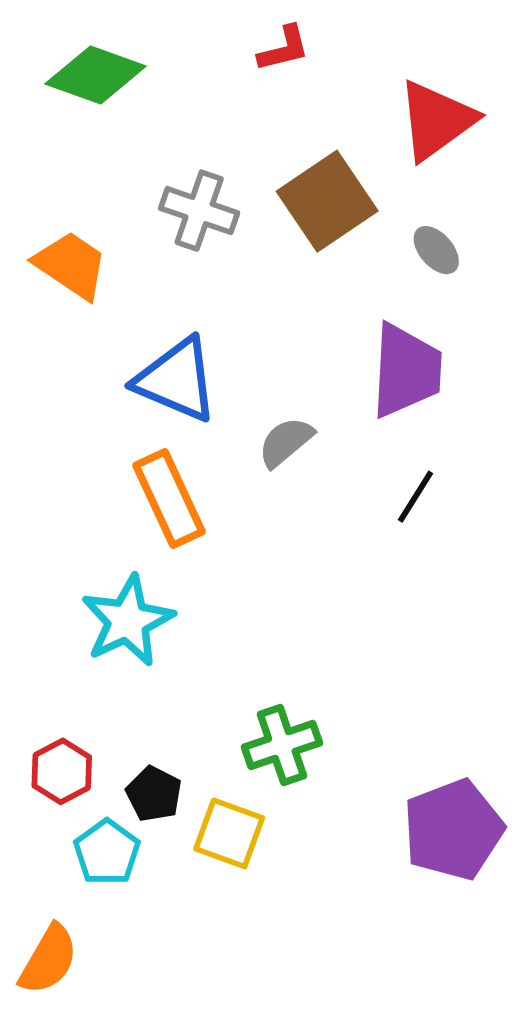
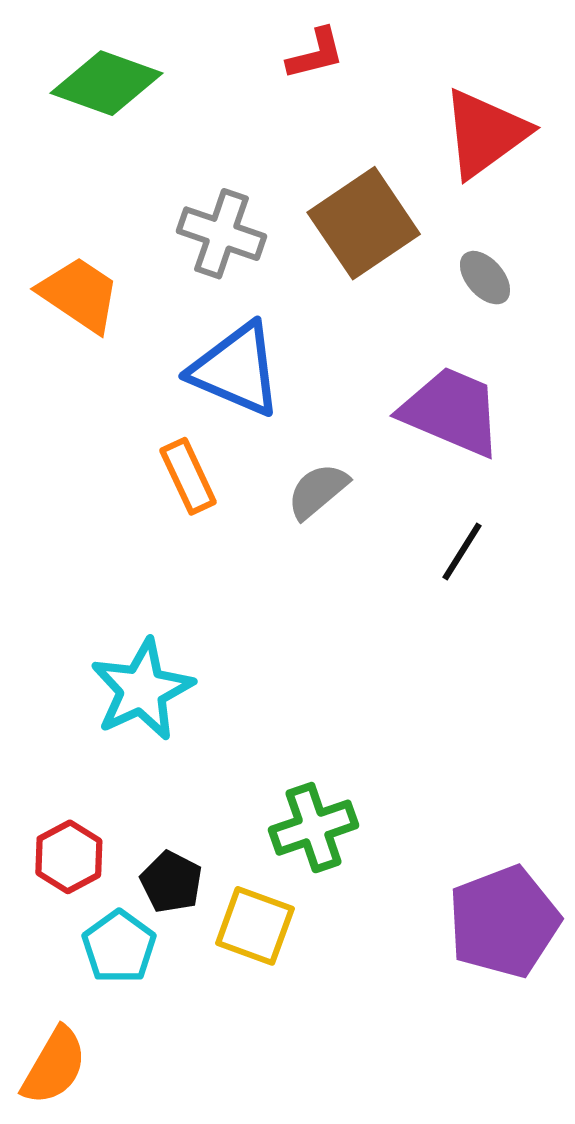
purple trapezoid: (406, 370) -> (452, 411), turned -70
blue triangle: (177, 380) -> (236, 370), moved
orange rectangle: (169, 498) -> (188, 476), moved, size x0.7

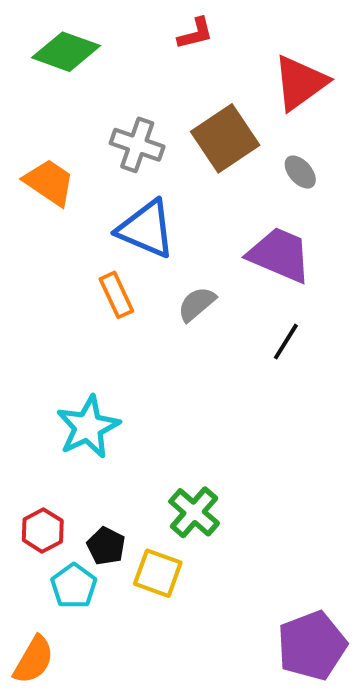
green cross: (314, 828) -> (194, 512), turned -30
purple pentagon: (504, 922) -> (312, 646), moved

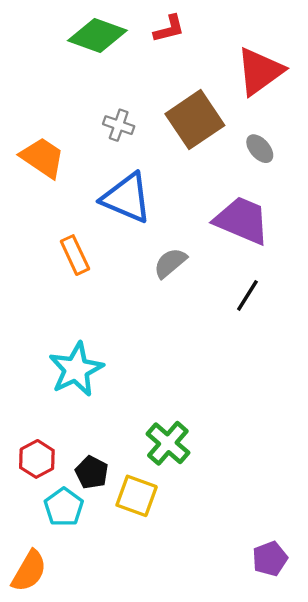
green diamond: (66, 52) -> (97, 36), moved
gray cross: (137, 145) -> (119, 125), size x0.7
orange rectangle: (116, 295) -> (75, 255), moved
purple pentagon: (312, 646) -> (270, 559), size x0.6

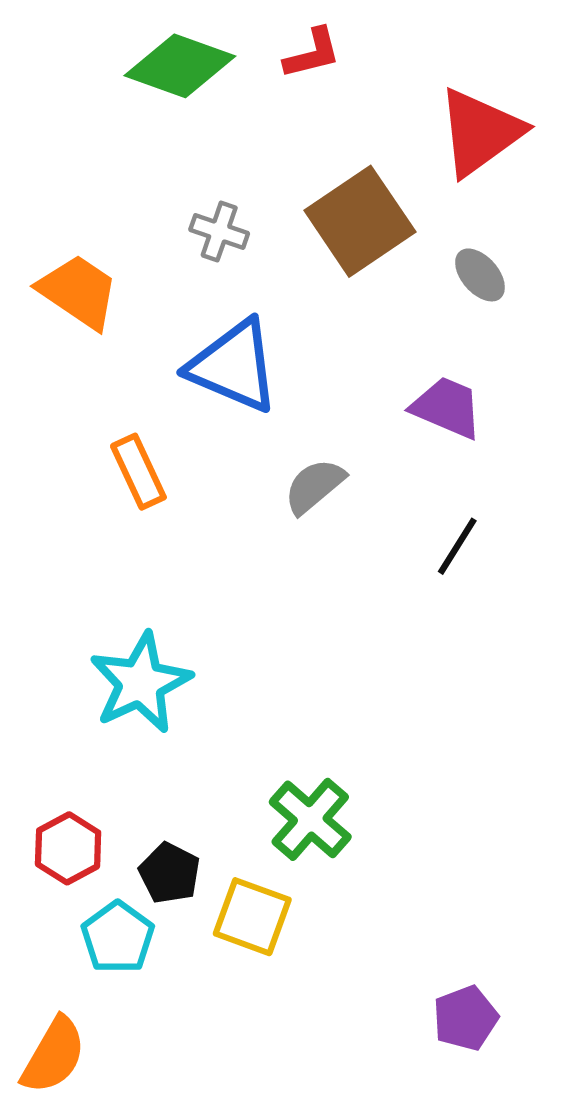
purple trapezoid: (242, 220) -> (447, 407), size x0.7
purple pentagon: (270, 559) -> (466, 1018), moved

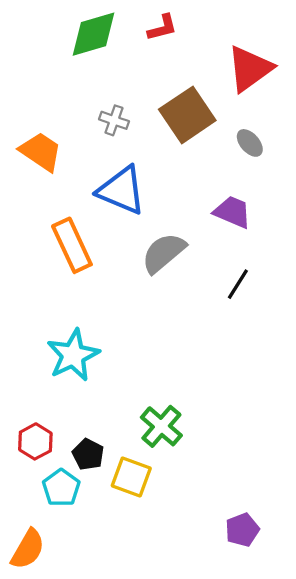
green diamond: (180, 66) -> (94, 34), turned -36
orange rectangle: (138, 472) -> (72, 245), size x1.4
gray semicircle: (314, 486) -> (164, 253), size x1.4

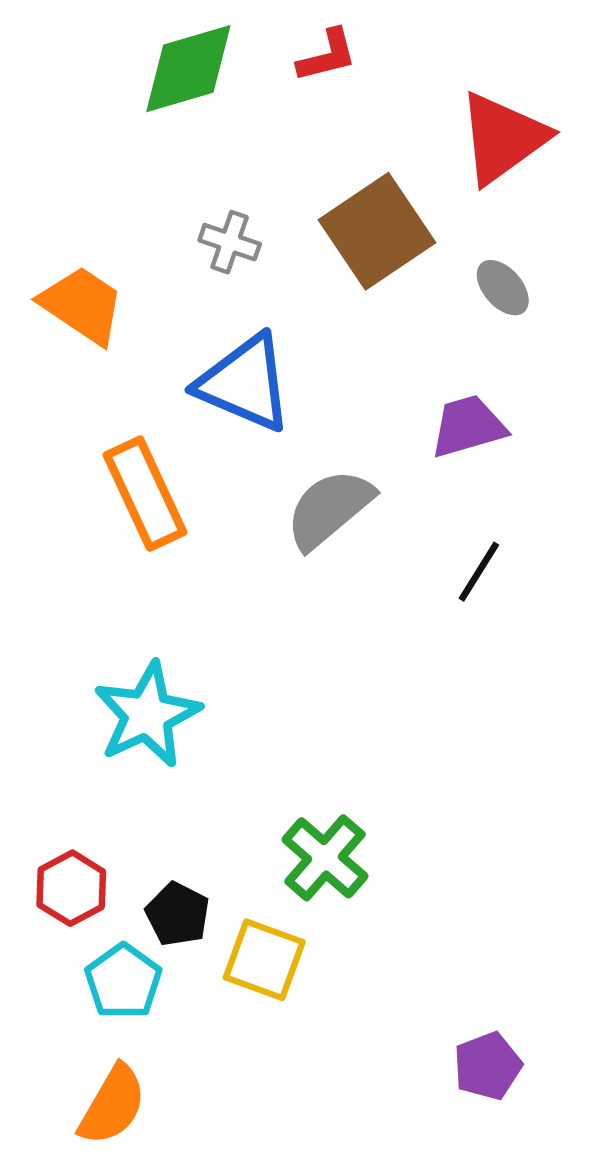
purple trapezoid: (233, 212) -> (468, 426), turned -39
orange semicircle: (28, 549) -> (112, 1105), moved

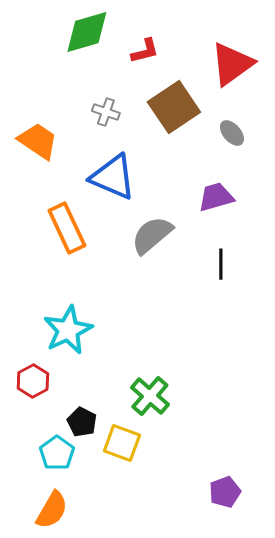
red L-shape: (327, 56) -> (145, 51), moved
black line: (479, 572) -> (221, 264), turned -32
red hexagon: (71, 888) -> (33, 381), moved

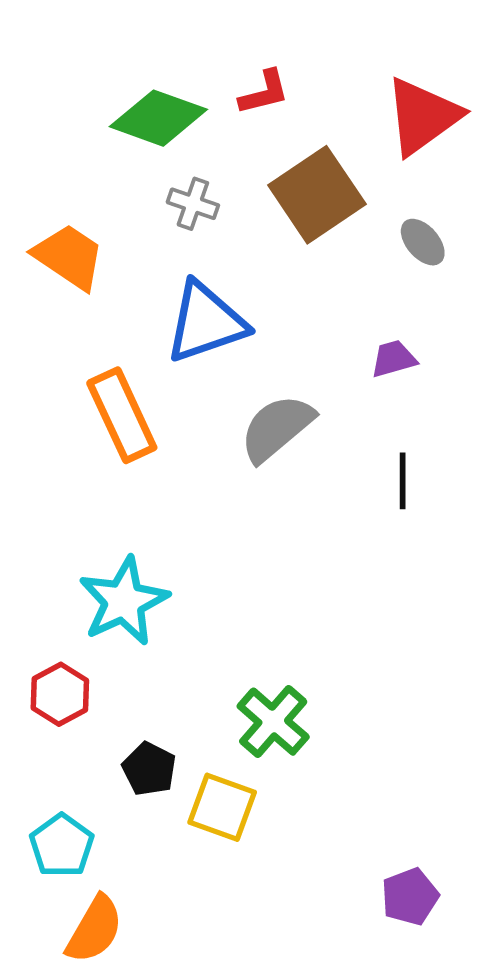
green diamond: (87, 32) -> (158, 118), moved, turned 36
blue triangle: (113, 177) -> (206, 322), turned -42
purple trapezoid: (216, 197) -> (394, 359), size x0.7
cyan pentagon: (57, 453) -> (62, 846), moved

